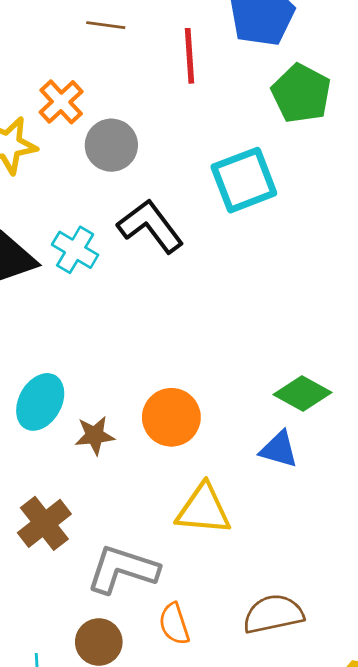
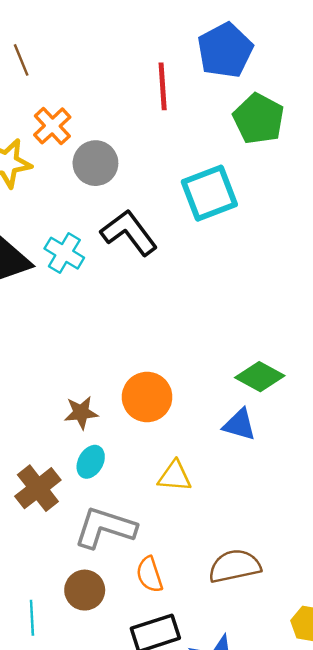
brown line: (106, 25) -> (21, 60), moved, turned 60
cyan ellipse: (40, 402) -> (91, 462), moved, size x0.7
yellow triangle: (203, 509) -> (175, 476), size x0.7

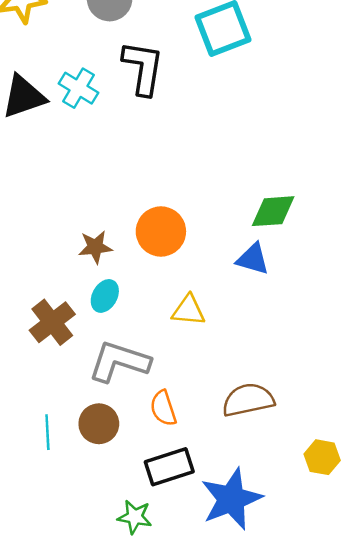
black L-shape: (129, 233) -> (143, 68), turned 46
green diamond: (260, 377) -> (273, 211), turned -33
cyan line: (32, 618) -> (47, 432), moved

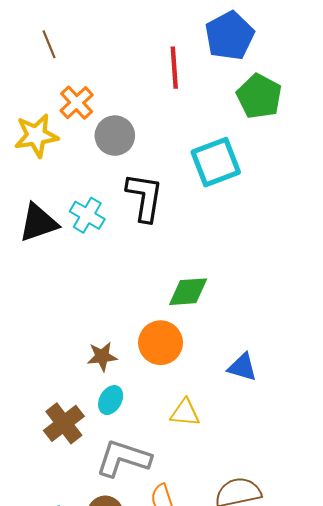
green diamond: (273, 211) -> (188, 292), moved

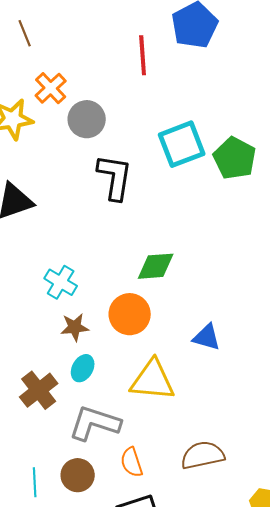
green pentagon: (259, 96) -> (235, 158), moved
cyan cross: (87, 215) -> (61, 282), moved
yellow triangle: (185, 413) -> (153, 380), size x1.6

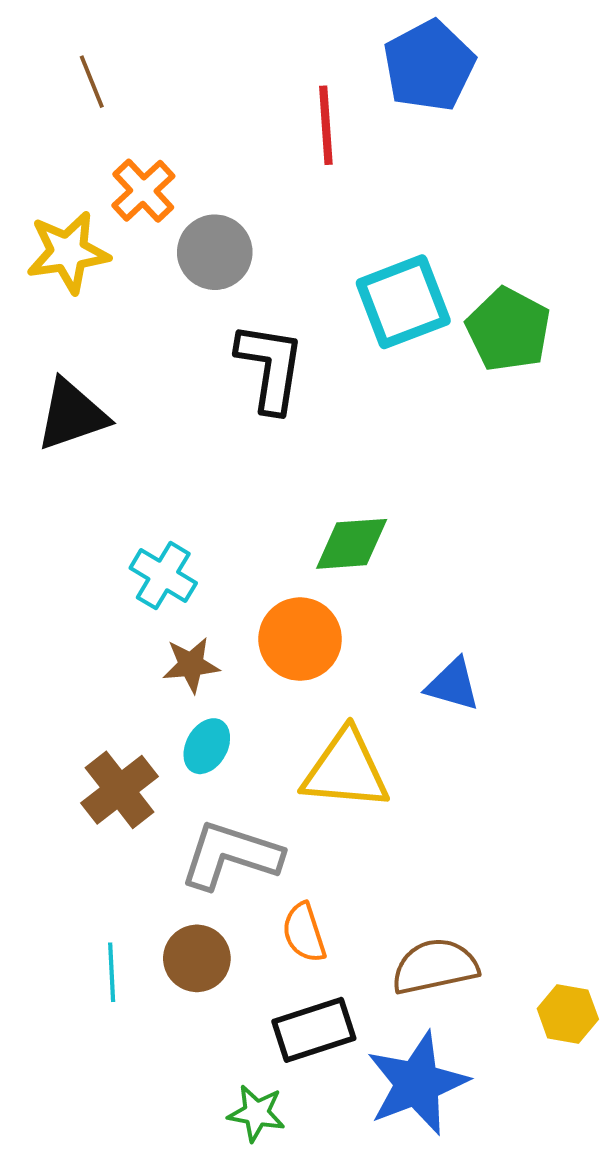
brown semicircle: (203, 455) -> (435, 966), moved

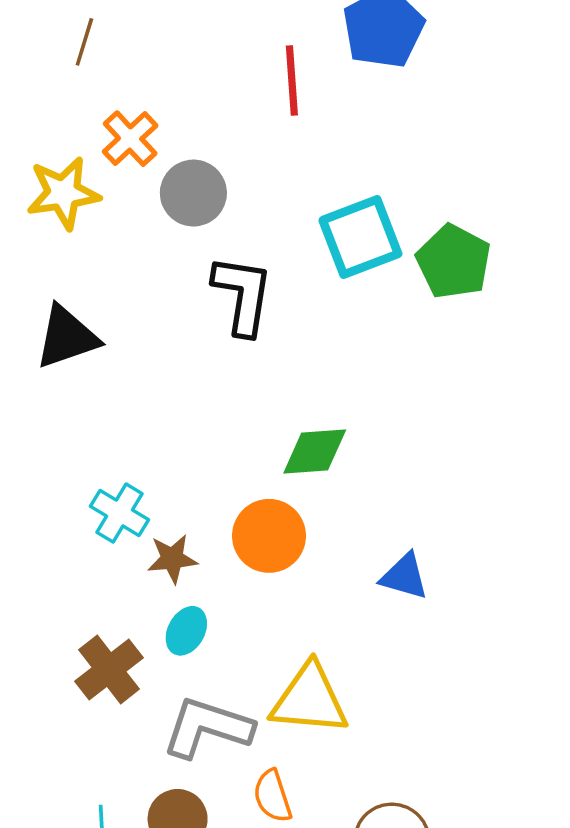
brown line: (92, 82) -> (84, 42), turned 39
cyan cross: (163, 576) -> (120, 513), moved
yellow triangle: (346, 770) -> (309, 699), moved

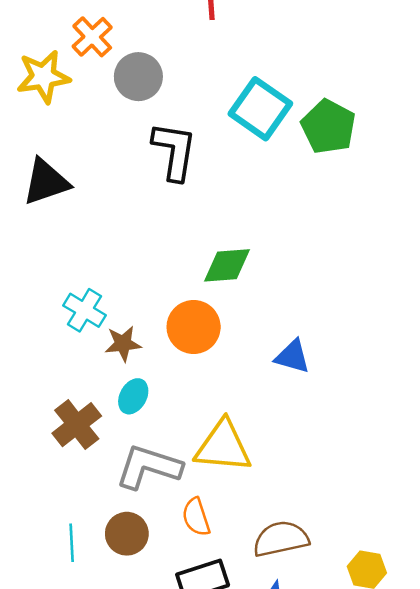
cyan square: (360, 237) -> (260, 109), turned -34

